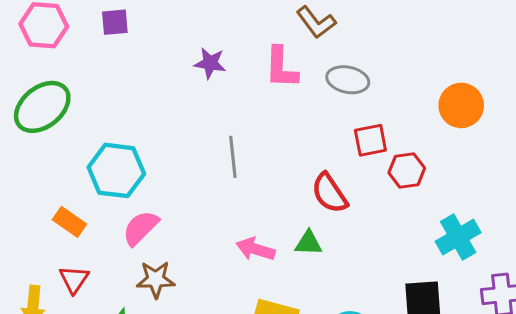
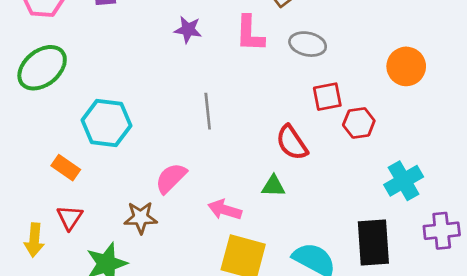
pink semicircle: (141, 228) -> (171, 178), moved
pink arrow: (255, 249) -> (225, 210), moved

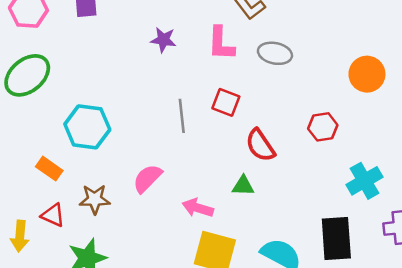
red square: (327, 97) -> (226, 102), moved, turned 32
red triangle: (70, 218) -> (53, 215), turned -40
brown star: (141, 218) -> (95, 199), moved

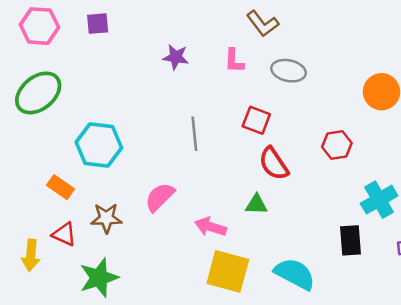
pink L-shape: (221, 43) -> (234, 61), size x0.7
red square: (226, 102) -> (256, 120), moved
black rectangle: (336, 238) -> (351, 240), moved, size x0.7

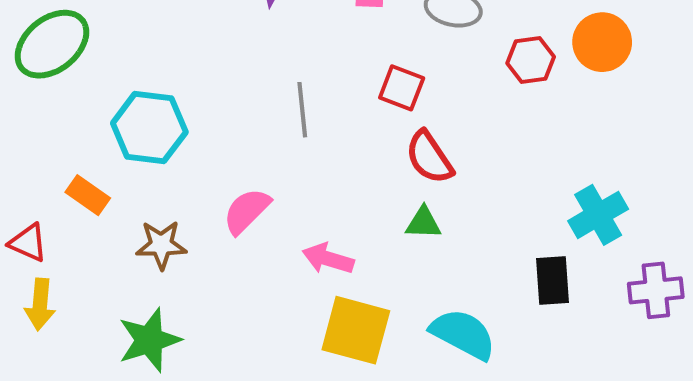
red hexagon: (337, 145) -> (531, 60), moved
green triangle: (256, 205) -> (423, 223), moved
red triangle: (64, 234) -> (28, 243), moved

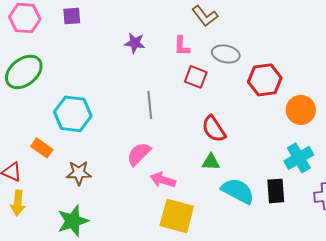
orange circle: (602, 42) -> (301, 110), moved
red hexagon: (531, 60) -> (265, 80), size x1.4
red square: (402, 88) -> (196, 77), moved
pink semicircle: (247, 211) -> (139, 154), moved
cyan semicircle: (463, 334) -> (238, 191), moved

